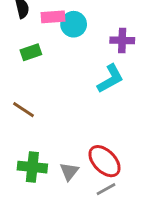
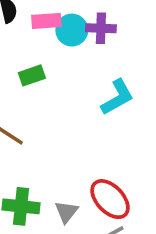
purple cross: (122, 40) -> (101, 28), moved
green rectangle: (31, 52) -> (32, 75), moved

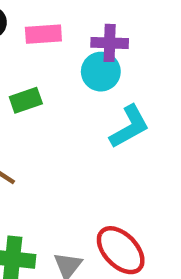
cyan circle: (72, 30) -> (101, 72), moved

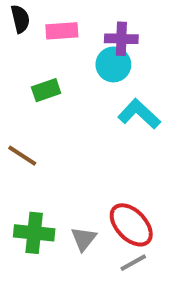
cyan L-shape: (129, 127) -> (139, 114), turned -108

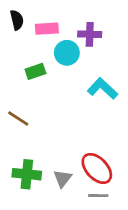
cyan circle: (113, 64) -> (67, 53), moved
gray line: (133, 263) -> (98, 196), turned 30

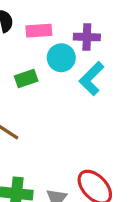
cyan L-shape: (103, 89) -> (92, 79), moved, turned -88

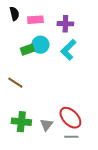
cyan circle: (61, 58) -> (40, 45), moved

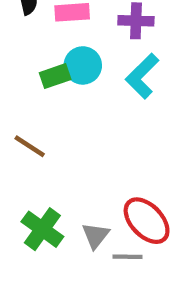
green cross: (21, 122) -> (42, 229), turned 30
gray line: (71, 137) -> (127, 257), moved

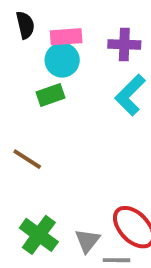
cyan circle: (83, 65) -> (62, 60), moved

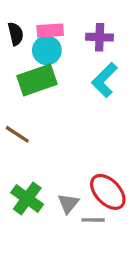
black semicircle: (25, 25) -> (16, 34), moved
green rectangle: (50, 95) -> (37, 80), size x1.6

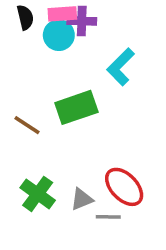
purple cross: (100, 37) -> (82, 21), moved
green rectangle: (37, 80) -> (76, 107), moved
gray triangle: (68, 203) -> (82, 199), turned 30

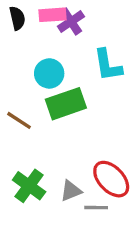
purple cross: (82, 21) -> (71, 21), turned -36
cyan circle: (59, 35) -> (49, 73), moved
cyan L-shape: (121, 67) -> (108, 65), turned -54

